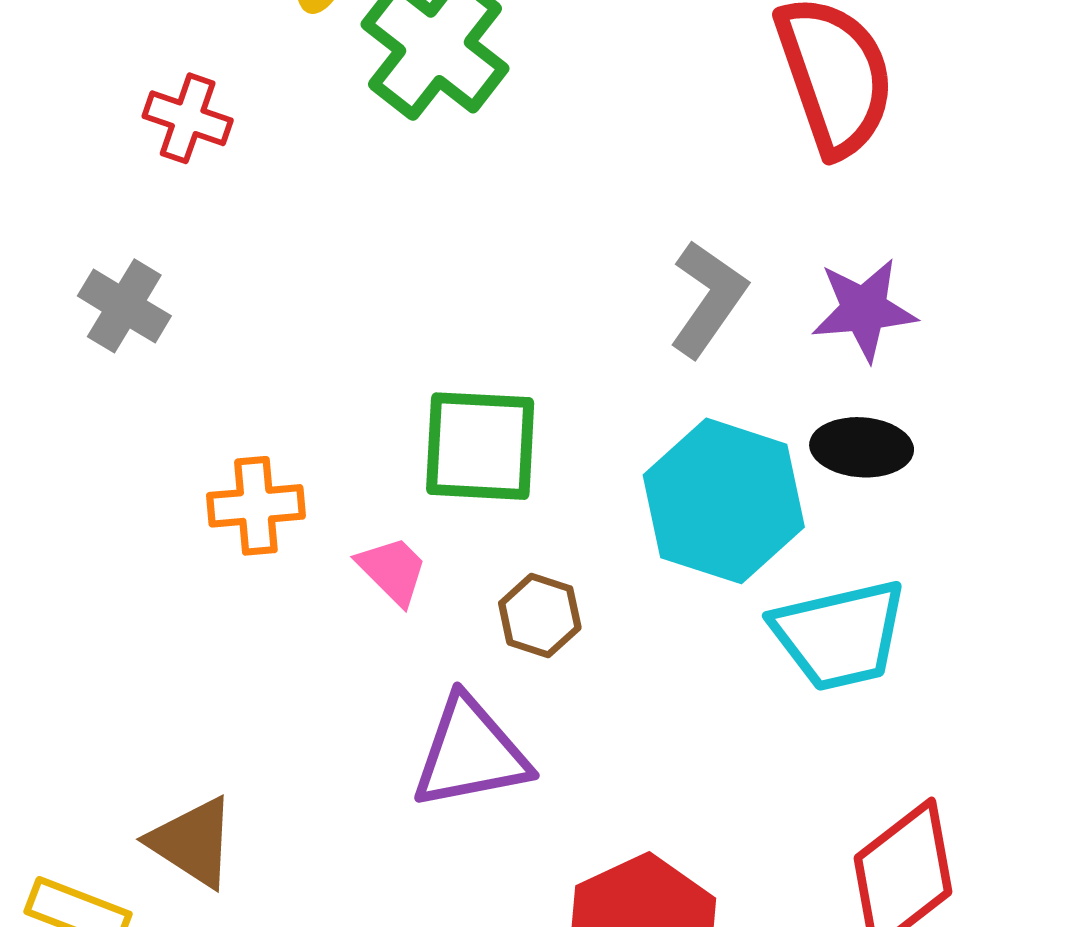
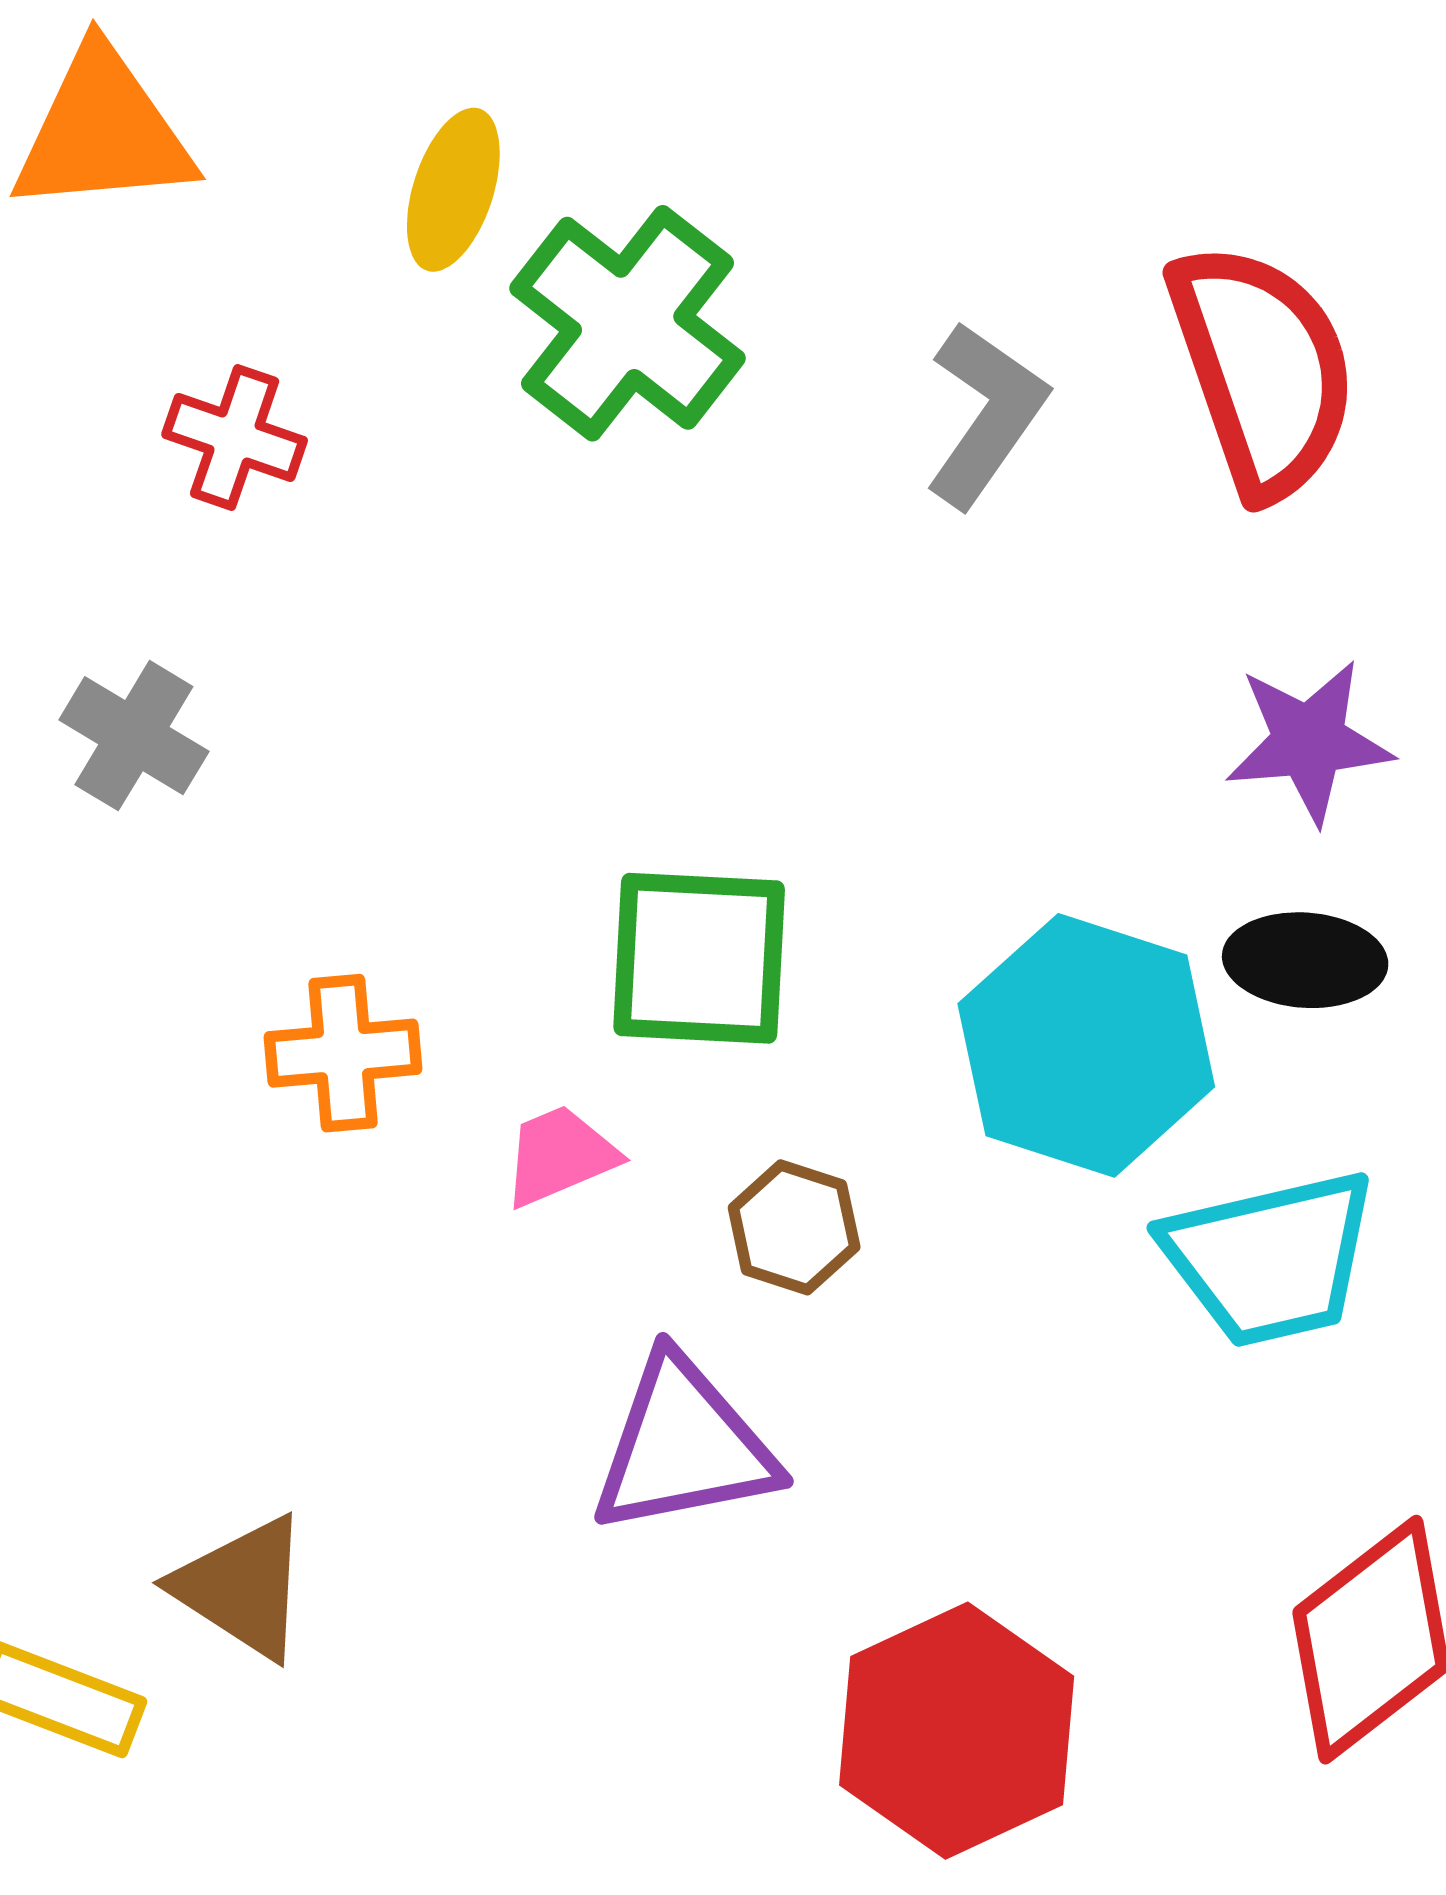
gray L-shape: (708, 299) -> (986, 414), moved
pink trapezoid: (392, 570) -> (560, 1156), turned -68

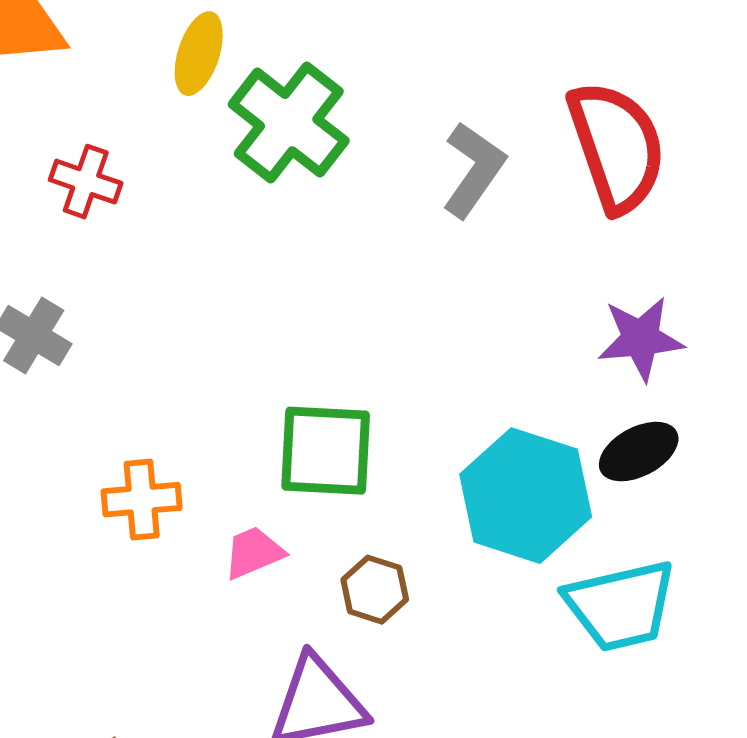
black ellipse: (1305, 960) -> (639, 452), turned -32

